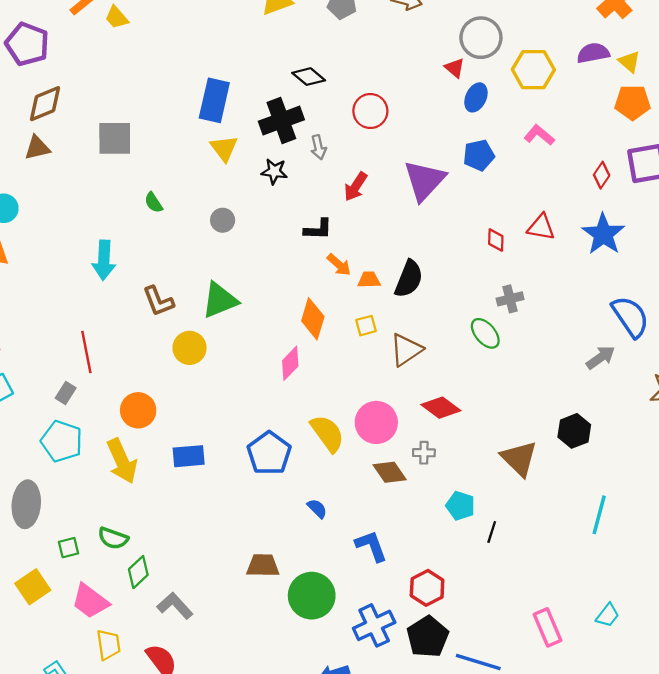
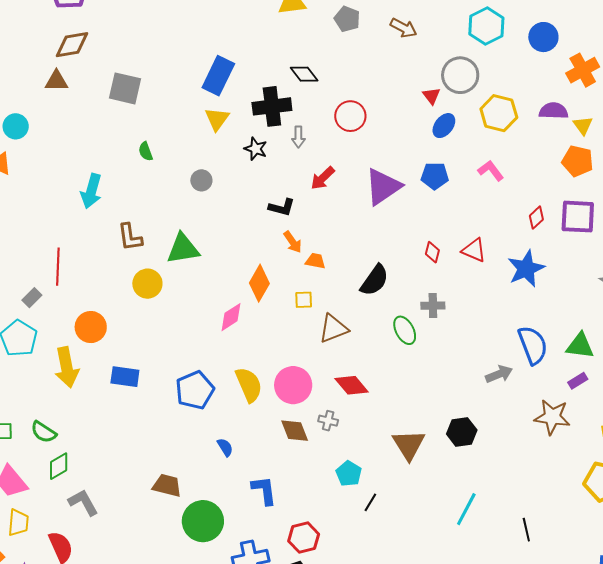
black semicircle: (409, 279) -> (375, 280), moved

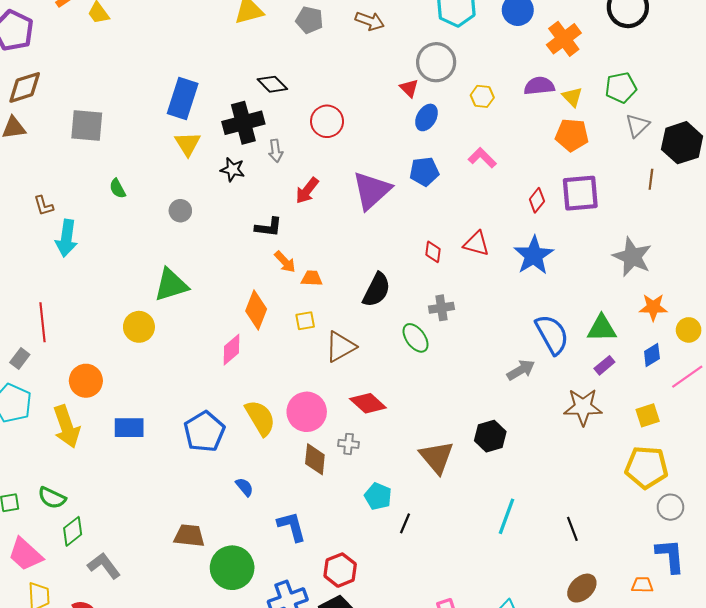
yellow hexagon: (499, 113) -> (482, 96), size x0.6
brown L-shape: (130, 237) -> (44, 206), moved, size x0.7
brown diamond: (295, 431) -> (315, 459), turned 36

